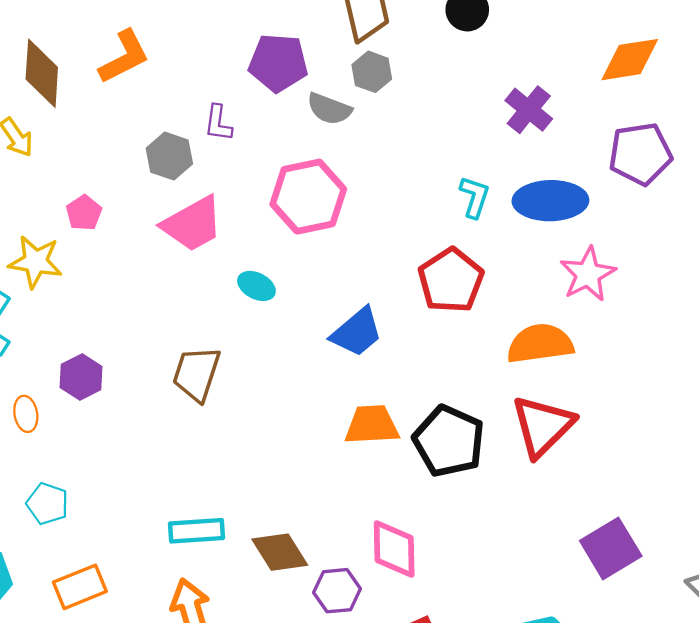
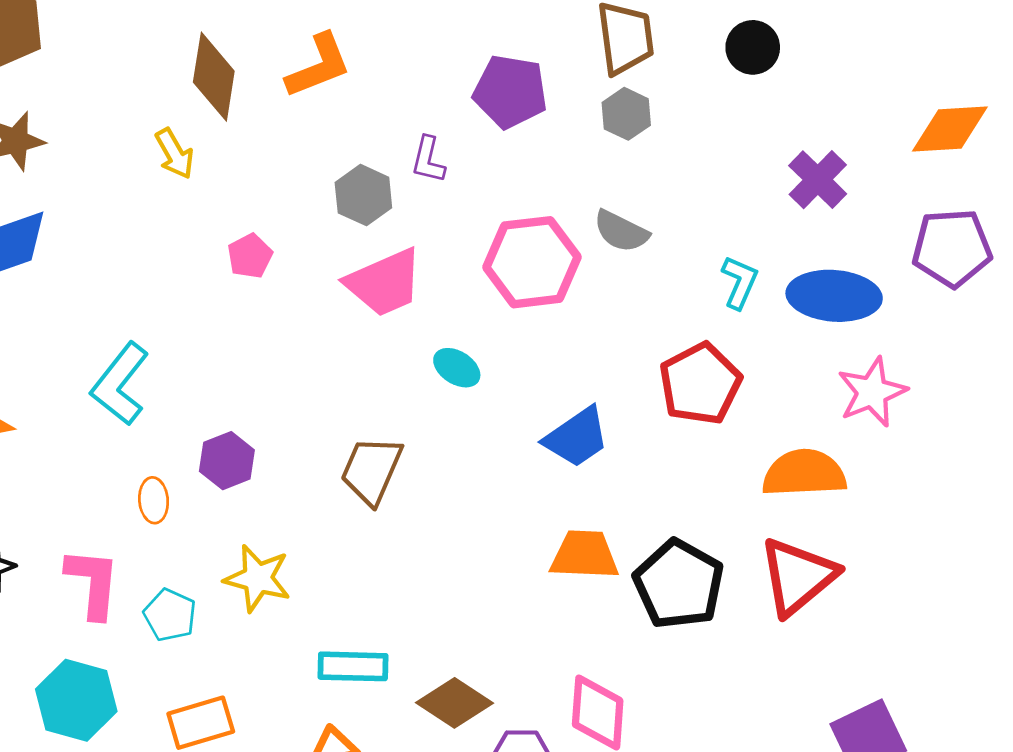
gray semicircle: (329, 109) -> (621, 231), moved
yellow star: (35, 262) -> (258, 578), moved
brown diamond: (280, 552) -> (454, 703), turned -30

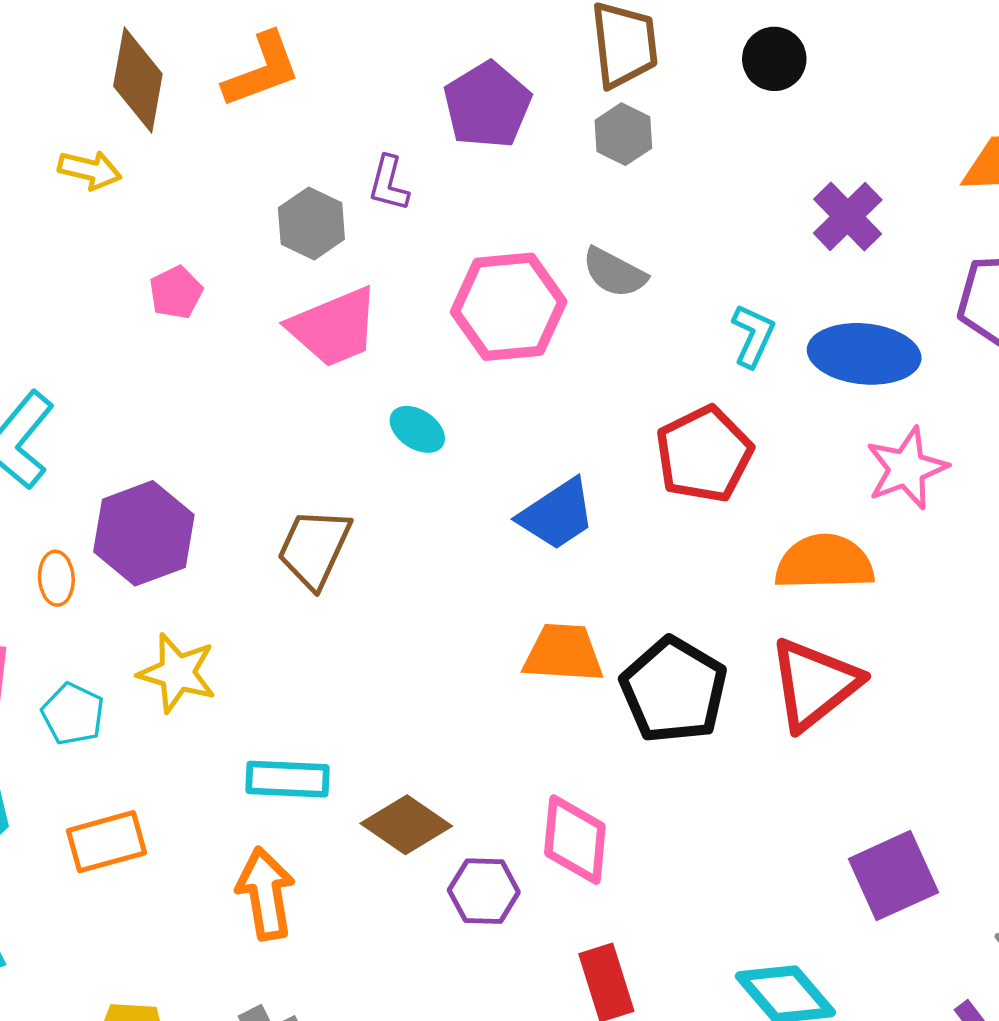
purple pentagon: (510, 92) -> (487, 105), turned 30
yellow arrow: (175, 154) -> (90, 170), turned -48
purple hexagon: (227, 461) -> (144, 533), size x1.5

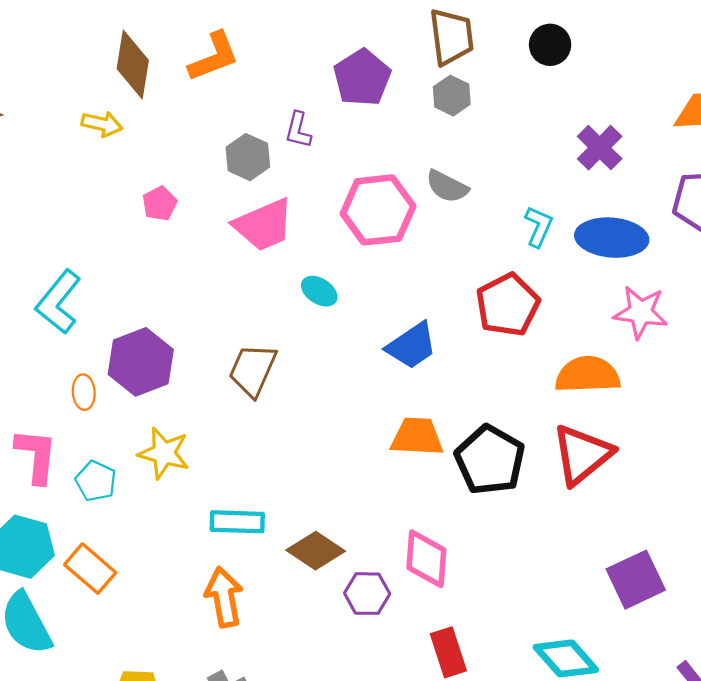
pink star: (907, 468) -> (641, 312), turned 30
orange rectangle: (106, 842) -> (90, 569), moved, turned 57

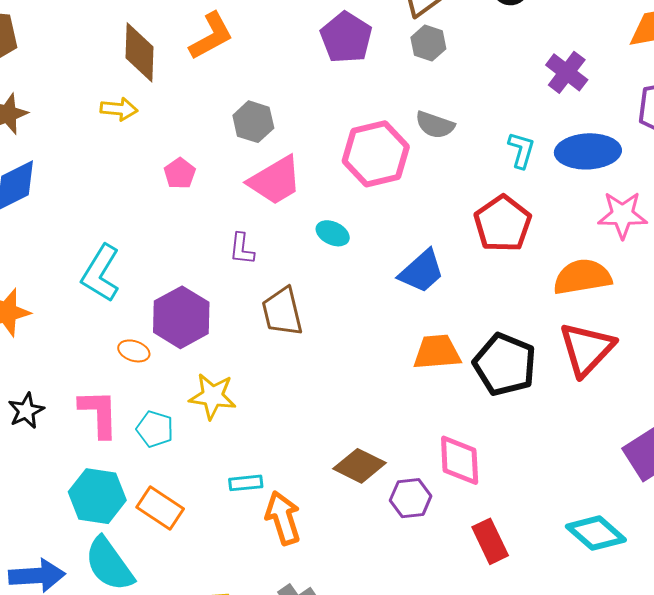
purple L-shape: (298, 130) -> (242, 249), moved
brown trapezoid: (253, 370) -> (282, 312), turned -30
orange ellipse: (84, 392) -> (134, 351), turned -60
cyan rectangle: (237, 522) -> (246, 483), moved, size x0.7

